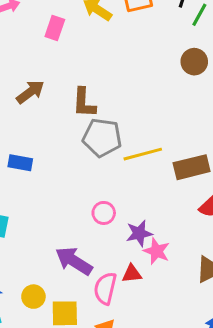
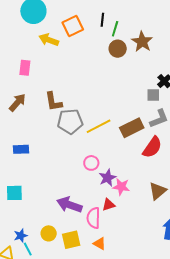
pink rectangle: (55, 28) -> (25, 68), moved
brown circle: (194, 62) -> (118, 49), moved
pink circle: (104, 213) -> (91, 163), moved

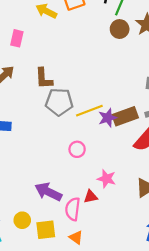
purple star: (107, 178) -> (108, 118), moved

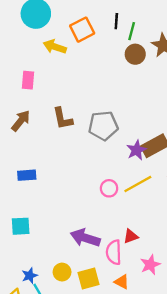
gray pentagon: (59, 102) -> (103, 126), moved
yellow line: (89, 111) -> (138, 184), moved
pink star: (106, 179) -> (150, 265), moved, turned -30

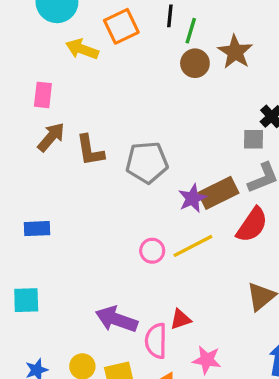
brown arrow: (21, 121) -> (51, 137), moved
pink star: (150, 265) -> (207, 360), turned 30

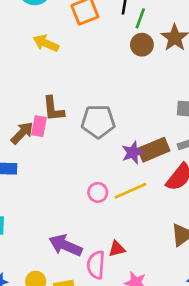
yellow arrow: (82, 49) -> (46, 43), moved
pink rectangle: (43, 95) -> (39, 126), moved
brown arrow: (51, 137) -> (22, 133), moved

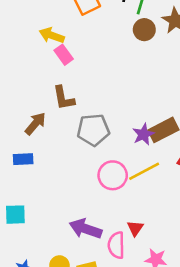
gray pentagon: (98, 121) -> (93, 130), moved
pink rectangle: (39, 126) -> (64, 55), moved, turned -42
pink circle: (98, 192) -> (113, 175), size x1.5
red triangle: (117, 249) -> (135, 228), turned -36

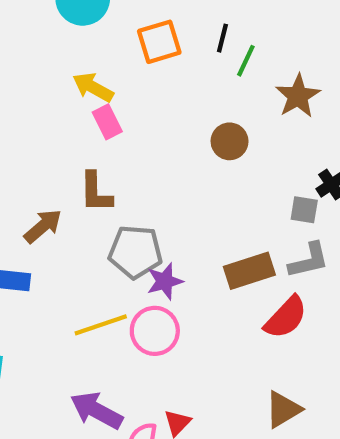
brown circle: (144, 30) -> (230, 141), moved
purple star: (143, 134) -> (165, 281), moved
yellow line: (144, 171) -> (101, 325), moved

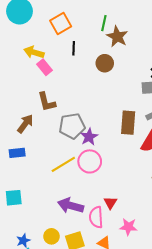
black line: (222, 38) -> (74, 48), moved
brown star: (298, 96) -> (117, 37), moved
brown rectangle: (249, 271) -> (128, 123), turned -55

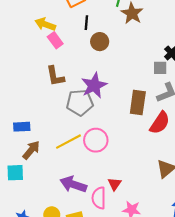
brown circle: (105, 63) -> (100, 42), moved
brown arrow: (25, 124) -> (31, 150), moved
purple star: (89, 137) -> (94, 85), moved, size x1.4

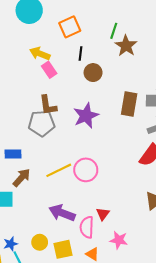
gray pentagon: (80, 102) -> (42, 123), moved
brown rectangle: (138, 103) -> (129, 104), moved

